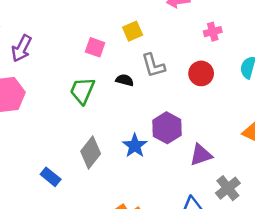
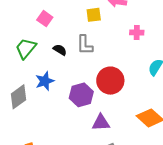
yellow square: (133, 31) -> (94, 15), moved
red circle: (201, 73) -> (110, 81), moved, size x1.4
blue star: (135, 146) -> (45, 81), moved

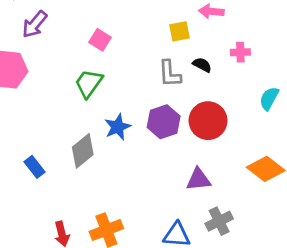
pink square: (45, 19) -> (100, 40), moved
black semicircle: (60, 50) -> (202, 65), moved
purple hexagon: (81, 95) -> (164, 122), moved

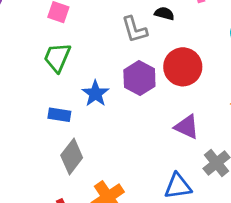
gray diamond: (83, 151) -> (72, 157), moved
blue rectangle: (35, 167) -> (59, 115), moved, turned -30
purple triangle: (198, 180) -> (187, 127), turned 44

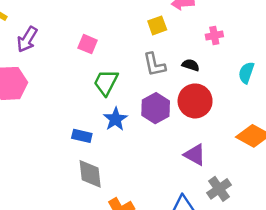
black semicircle: (164, 13) -> (191, 65), moved
green trapezoid: (57, 57) -> (106, 82), moved
gray diamond: (72, 157) -> (90, 174), turned -48

